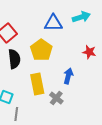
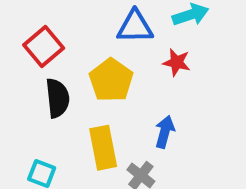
red star: (89, 52) -> (177, 62), moved

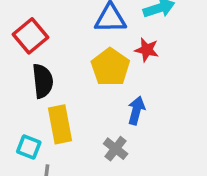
yellow pentagon: (111, 80) -> (110, 67), moved
yellow rectangle: (103, 148) -> (60, 124), moved

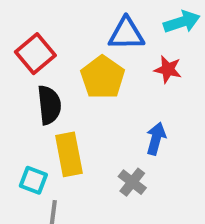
yellow pentagon: (110, 67) -> (103, 77), moved

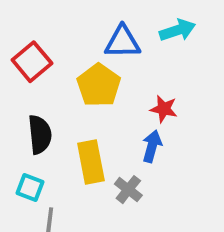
red star: (168, 69) -> (164, 109), moved
black semicircle: (49, 105) -> (40, 134), moved
yellow rectangle: (69, 154) -> (91, 162), moved

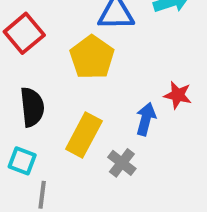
red star: (164, 109) -> (178, 95), moved
yellow rectangle: (91, 162) -> (84, 135), turned 39

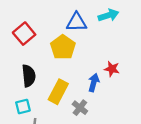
cyan square: (22, 161) -> (23, 107), turned -35

